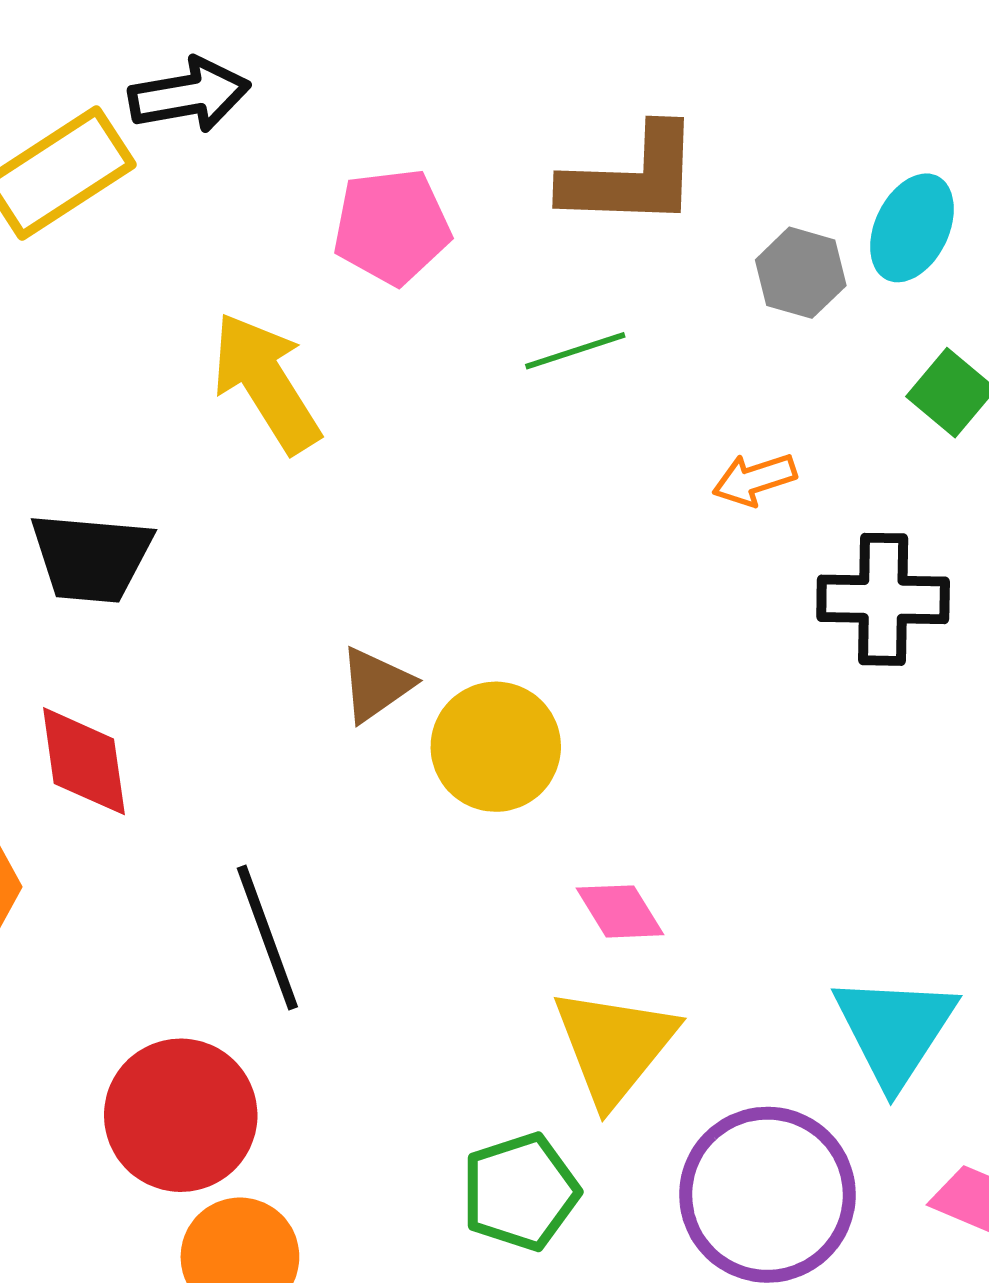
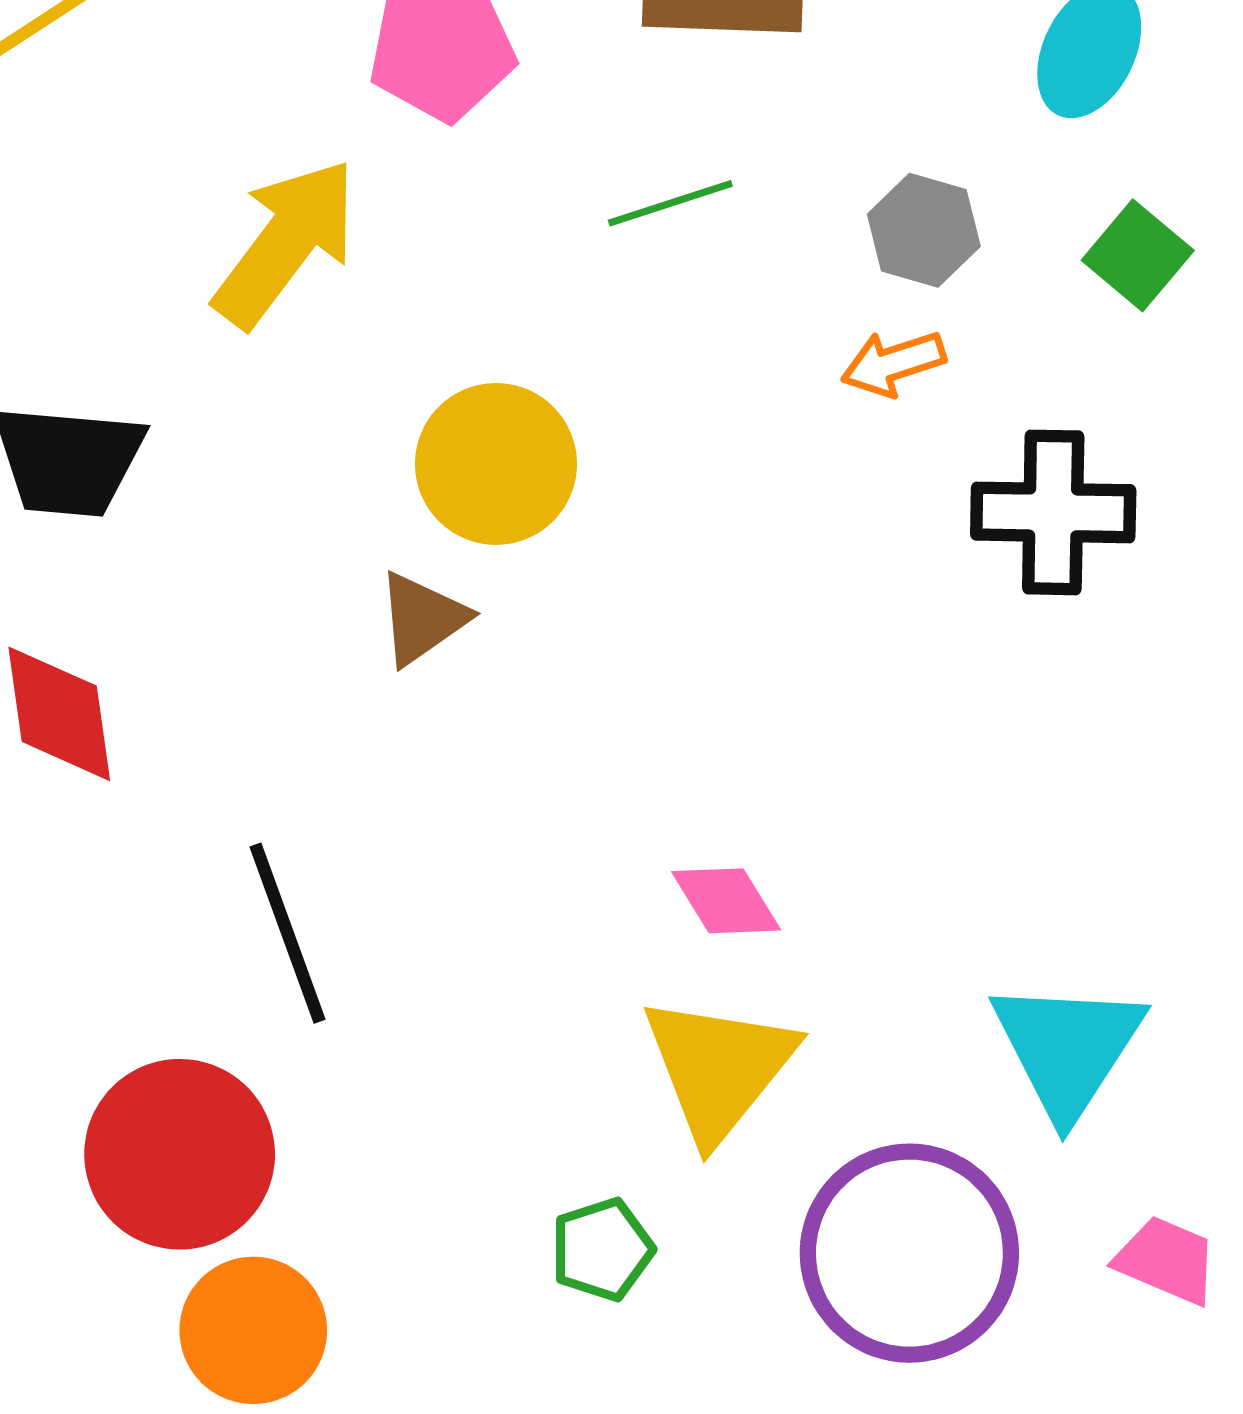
gray hexagon: (801, 273) -> (924, 230), moved
yellow arrow: (266, 383) -> (286, 243), turned 69
yellow circle: (496, 747) -> (496, 464), moved
green pentagon: (520, 1192) -> (602, 1249), size x0.7

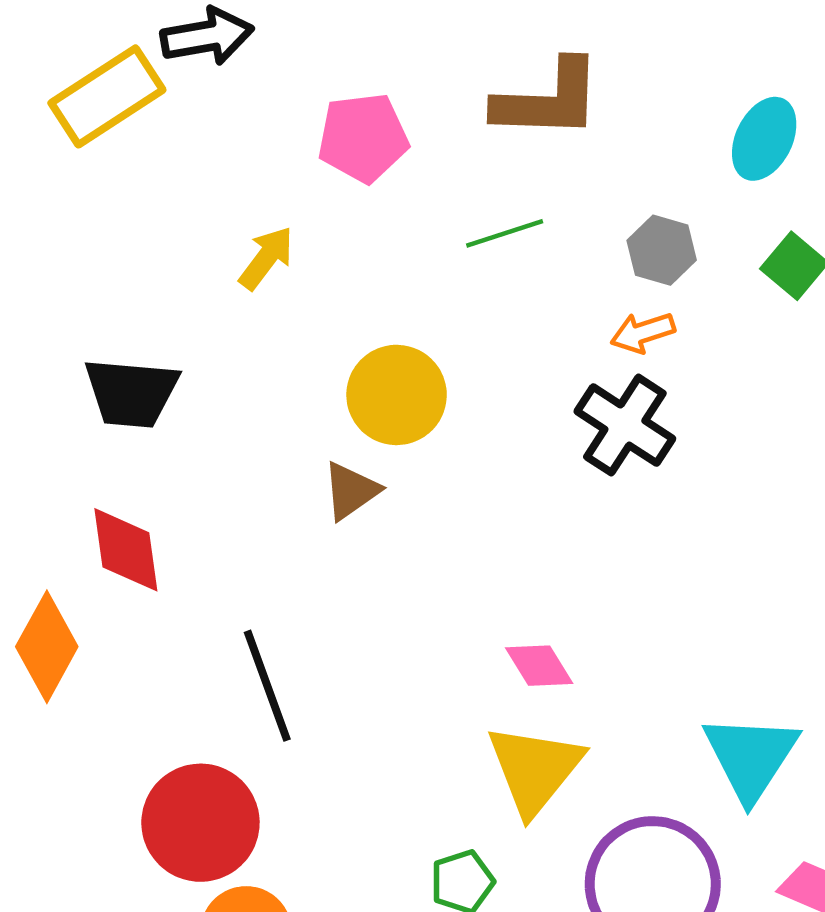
yellow arrow: (286, 243) -> (266, 258), size x0.6
black cross: (1053, 512) -> (625, 425), moved, turned 32

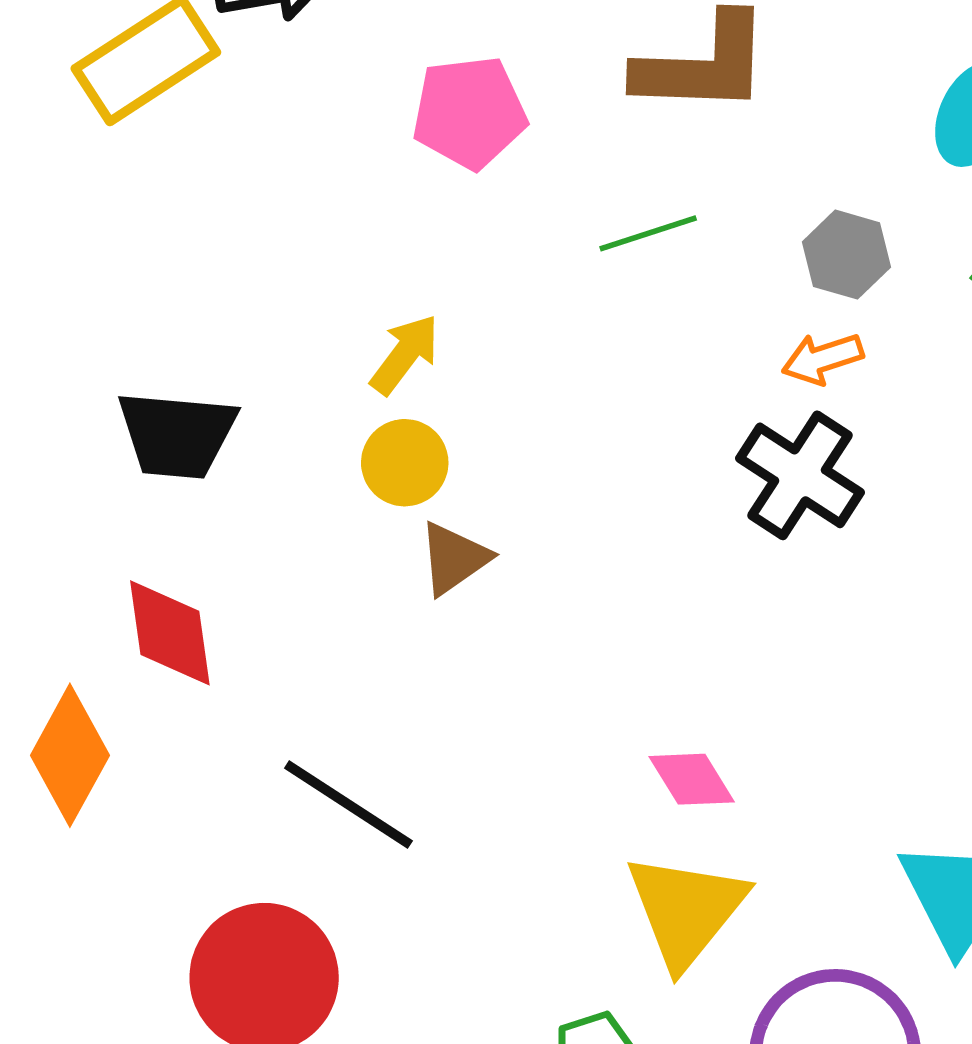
yellow arrow: (266, 258) -> (405, 354), moved
yellow circle: (397, 395) -> (405, 463), moved, size x0.7
black line: (267, 686) -> (348, 805), turned -37

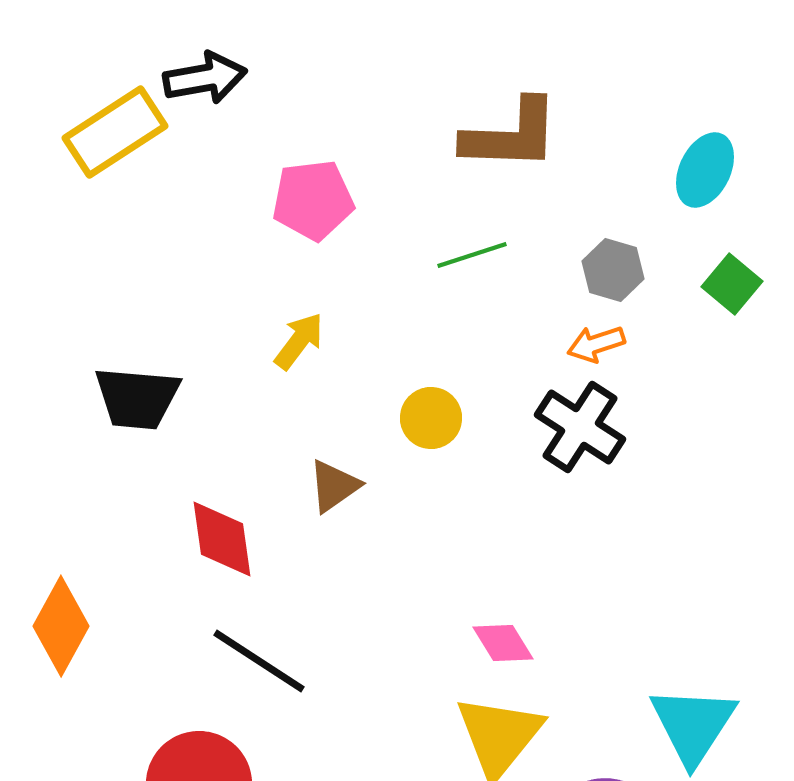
pink pentagon: (469, 112) -> (313, 200), moved
yellow circle: (405, 463) -> (431, 418), moved
red diamond: (170, 633) -> (222, 539), moved

